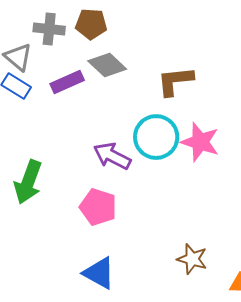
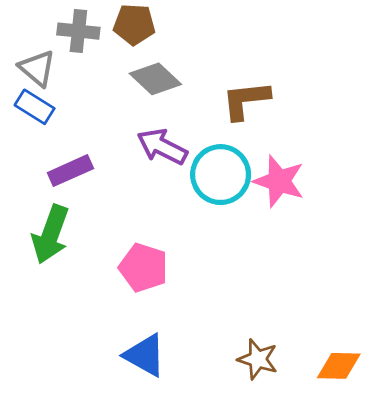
purple rectangle: (67, 82) -> (70, 171), moved
purple arrow: (112, 156) -> (162, 147), moved
brown star: (192, 259) -> (258, 359), moved

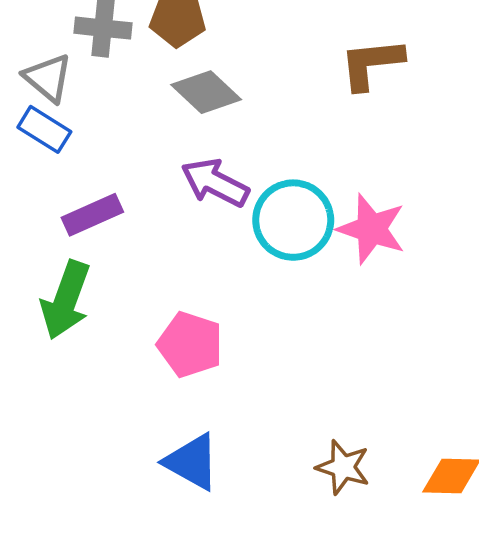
brown L-shape: (246, 100) -> (371, 64), moved

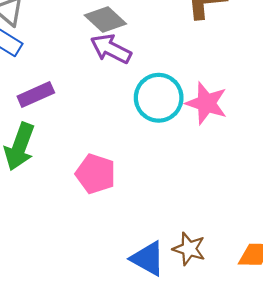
purple arrow: (215, 183) -> (111, 49), moved
blue triangle: (192, 462) -> (148, 259), moved

